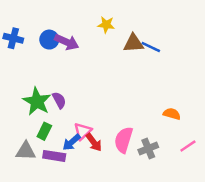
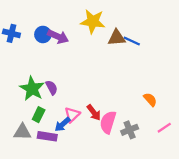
yellow star: (106, 25) -> (93, 21), size x1.6
orange semicircle: (172, 114) -> (150, 99), turned 32
red arrow: (94, 142) -> (94, 112), moved

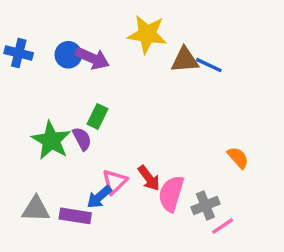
green rectangle: (39, 115) -> (97, 116), moved
pink line: (164, 128) -> (223, 226), moved

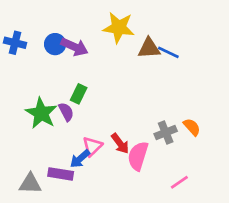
gray cross: (205, 206) -> (166, 133), moved
gray triangle: (36, 209) -> (30, 184), moved

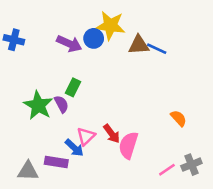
blue circle: (55, 44) -> (94, 38), moved
gray cross: (166, 133) -> (191, 165), moved
blue arrow: (80, 159) -> (74, 148), turned -96

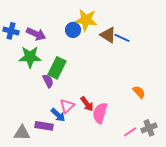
purple arrow: (69, 44) -> (36, 34), moved
brown triangle: (139, 45) -> (108, 35), turned 36
green rectangle: (73, 87) -> (57, 68), size x1.5
green star: (38, 105) -> (30, 57), moved, turned -30

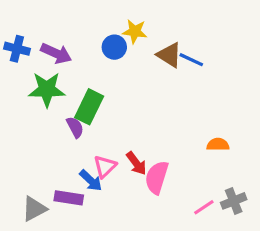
yellow star: (86, 20) -> (135, 31), size x0.7
orange semicircle: (139, 92) -> (218, 144), turned -48
gray triangle: (22, 133) -> (34, 209), turned -30

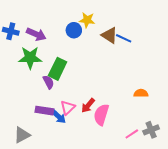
red arrow: (136, 163) -> (88, 105), turned 77
purple rectangle: (69, 198) -> (44, 111), moved

